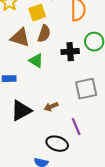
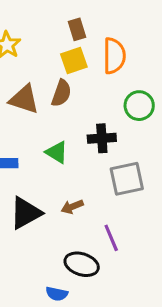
yellow square: (37, 13) -> (74, 60), moved
black cross: (70, 52) -> (102, 138), moved
green triangle: (36, 61) -> (57, 152), moved

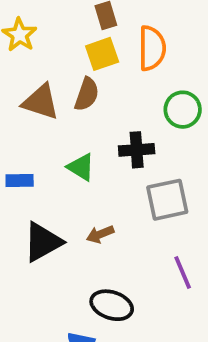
purple line: (111, 238) -> (183, 273), moved

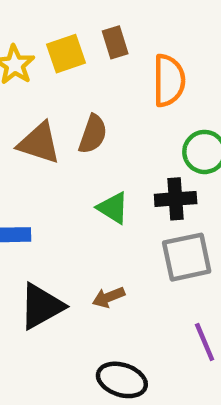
yellow square: (102, 54) -> (66, 54), moved
black cross: (137, 150) -> (176, 199), moved
green triangle: (81, 167) -> (113, 208), moved

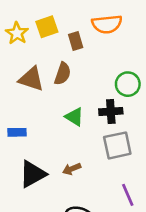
brown rectangle: (115, 42) -> (76, 41), moved
orange semicircle: (169, 80) -> (107, 24), moved, turned 84

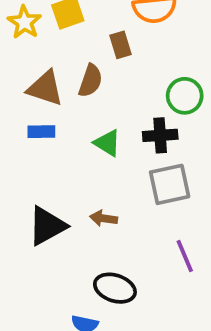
brown rectangle: (76, 41) -> (121, 45), moved
blue rectangle: (17, 132) -> (41, 132), moved
brown arrow: (72, 169) -> (104, 218), turned 30

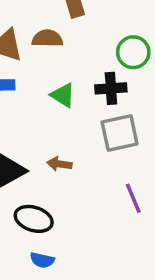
brown semicircle: (90, 81) -> (47, 39), turned -108
black ellipse: (115, 288) -> (34, 219), moved

